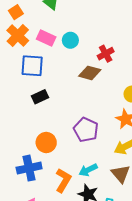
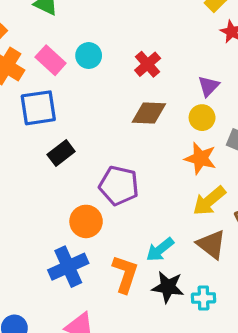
pink rectangle: (46, 38) -> (51, 60), turned 30
brown diamond: (90, 73) -> (149, 113), moved
purple pentagon: (86, 130) -> (119, 186), moved

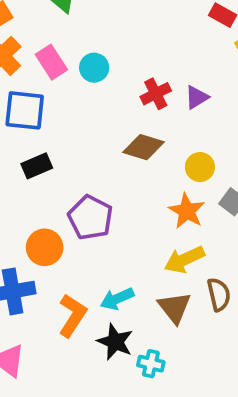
purple triangle: (209, 86) -> (197, 97), moved

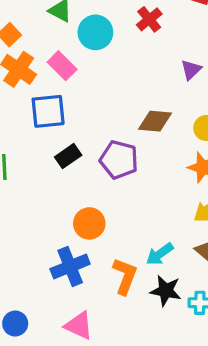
cyan circle: (94, 68) -> (95, 32), moved, size x1.4
red cross: (156, 94) -> (149, 19), moved
purple pentagon: (90, 218) -> (119, 160), moved

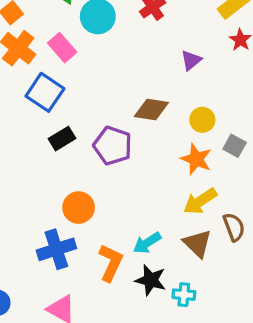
blue square: (48, 111) -> (45, 92), turned 36

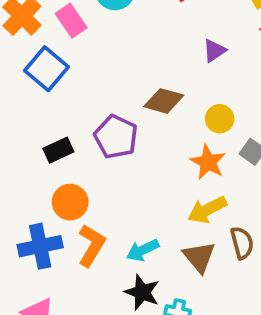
black rectangle: (62, 139) -> (58, 150), moved
orange L-shape: (111, 263) -> (92, 245), moved

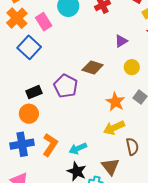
yellow circle: (220, 119) -> (132, 67), moved
orange circle: (70, 202) -> (29, 114), moved
brown triangle: (199, 257) -> (110, 167), moved

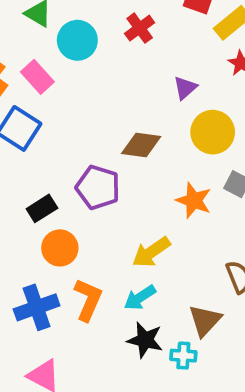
yellow circle: (132, 67) -> (213, 132), size x1.5
orange circle: (29, 114) -> (60, 248), moved
yellow arrow: (114, 128) -> (151, 252), moved
brown triangle: (110, 167) -> (205, 320), turned 30

